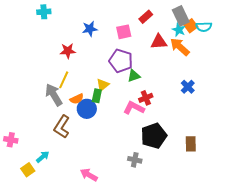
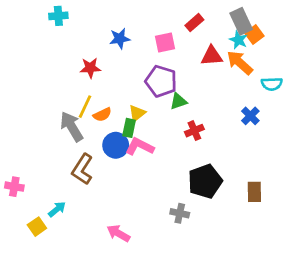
cyan semicircle: (204, 27) -> (272, 84), moved
orange semicircle: (77, 99) -> (102, 115), moved
pink L-shape: (134, 108) -> (140, 147), moved

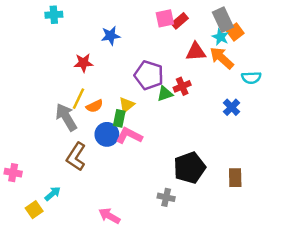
pink square: (165, 43) -> (165, 18), moved
red cross: (194, 131) -> (182, 86), moved

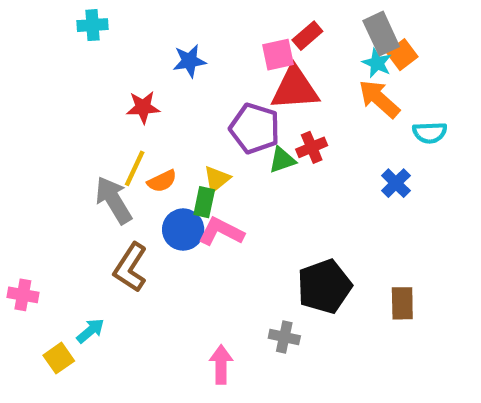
pink square: (165, 18) -> (278, 55), moved
red triangle: (196, 52) -> (295, 88), moved, size x1.4
pink arrow: (109, 216) -> (221, 364), moved, turned 60

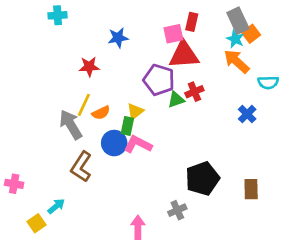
red rectangle: (307, 36) -> (192, 22), turned -36
gray cross: (284, 337) -> (177, 210), turned -36

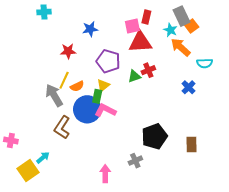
cyan star: (235, 39) -> (170, 30), moved
purple pentagon: (159, 80) -> (108, 61), moved
blue circle: (114, 143) -> (87, 109), size x1.4
yellow square: (36, 223) -> (28, 171), size x1.5

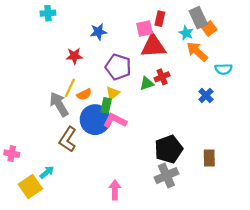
gray cross: (135, 161) -> (166, 176), moved, size x1.5

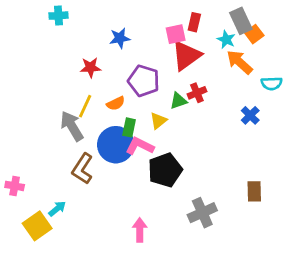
red triangle: (153, 46) -> (186, 55), turned -32
yellow triangle: (113, 93) -> (158, 121), moved
orange semicircle: (84, 94) -> (116, 103), moved
black pentagon: (169, 149) -> (165, 170), moved

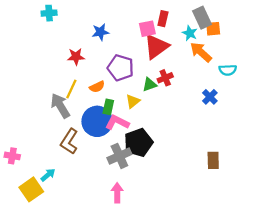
orange square: (254, 34) -> (213, 29), turned 32
gray cross: (202, 213) -> (119, 156), moved

